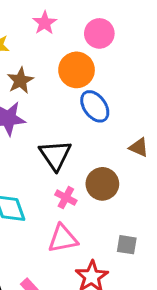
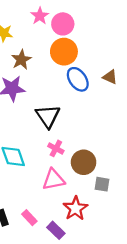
pink circle: (99, 33) -> (63, 24), moved
brown triangle: (139, 147) -> (110, 77), moved
brown circle: (102, 184) -> (84, 162), moved

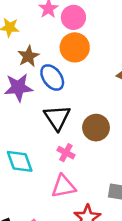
blue ellipse: (78, 79) -> (52, 77), moved
brown circle: (84, 162) -> (96, 128), moved

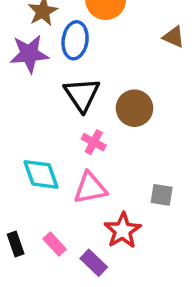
blue ellipse: (52, 77) -> (75, 40), turned 44
cyan diamond: (20, 161) -> (41, 174), moved

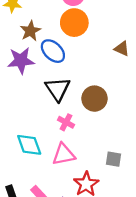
blue ellipse: (75, 40) -> (53, 51), turned -55

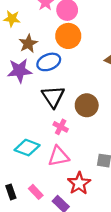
blue ellipse: (53, 51) -> (49, 62), turned -65
cyan diamond: (29, 145) -> (27, 148), turned -50

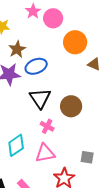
orange circle: (68, 36) -> (75, 42), moved
cyan diamond: (27, 148) -> (16, 145), turned -55

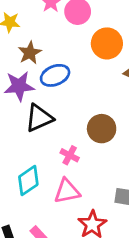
black triangle: (40, 98) -> (39, 118), moved, turned 40

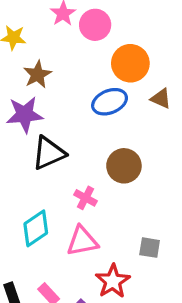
blue ellipse: (55, 75) -> (110, 102), moved

